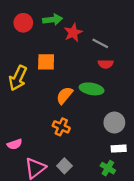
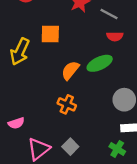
green ellipse: (92, 89) -> (100, 63), turned -35

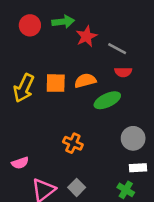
orange square: (50, 34) -> (56, 83), moved
orange semicircle: (70, 70) -> (85, 81), moved, turned 36

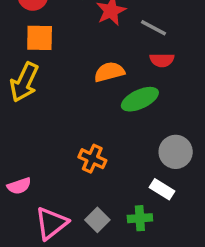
orange square: (56, 83) -> (40, 38), moved
white rectangle: (138, 168) -> (162, 189), moved, turned 35
green cross: (126, 190) -> (140, 218), moved, turned -35

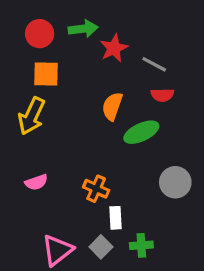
orange semicircle: (109, 72) -> (112, 106), turned -56
pink semicircle: (19, 186) -> (36, 182), moved
white rectangle: (162, 189) -> (115, 218), moved, turned 55

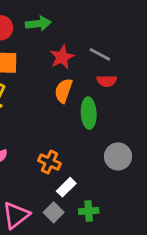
red star: (114, 48) -> (62, 57), moved
green ellipse: (141, 132) -> (89, 113), turned -68
white rectangle: (115, 218) -> (66, 187), turned 48

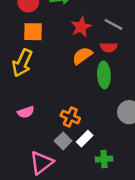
red semicircle: (107, 81) -> (109, 47), moved
orange semicircle: (63, 91) -> (82, 56), turned 35
gray square: (54, 212) -> (63, 141), moved

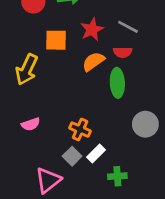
orange square: (33, 32) -> (56, 40), moved

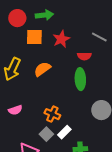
gray line: (128, 27) -> (99, 37), moved
orange square: (56, 40) -> (34, 37), moved
orange semicircle: (93, 62) -> (42, 69), moved

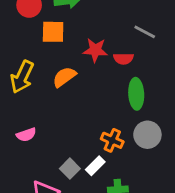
red star: (61, 39) -> (95, 50), moved, turned 30
green ellipse: (80, 79) -> (136, 94), moved
orange cross: (52, 114) -> (112, 140), moved

